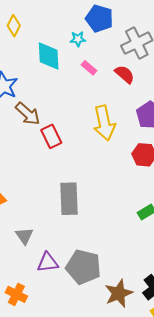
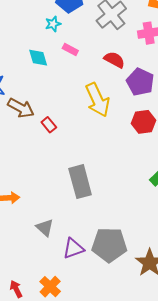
cyan diamond: (49, 56) -> (38, 58), moved, size x0.7
red semicircle: (125, 74) -> (114, 60), moved
red rectangle: (51, 136) -> (49, 125), size x0.7
orange cross: (16, 294) -> (50, 287), turned 30

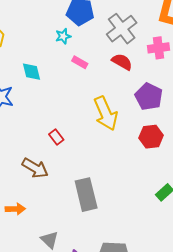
cyan diamond: (38, 58) -> (32, 72), moved
red semicircle: (114, 60) -> (122, 62), moved
brown arrow: (21, 108) -> (35, 168), moved

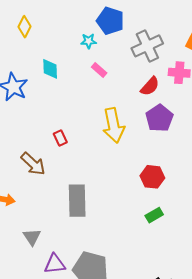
red semicircle: (122, 62) -> (150, 86), moved, turned 90
red hexagon: (151, 137) -> (152, 177), moved

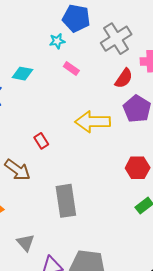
cyan diamond: (50, 69) -> (22, 74), turned -70
yellow arrow: (114, 125) -> (93, 122), turned 108

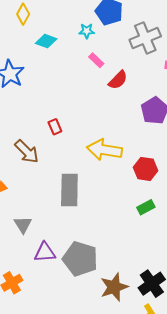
cyan diamond: (22, 74) -> (46, 41), moved
red semicircle: (124, 78) -> (118, 80), moved
yellow arrow: (93, 122) -> (104, 150), moved

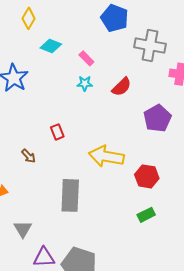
cyan star: (87, 31) -> (85, 83), moved
gray cross: (145, 38) -> (150, 46), turned 32
pink rectangle: (96, 60) -> (86, 58), moved
brown arrow: (27, 152) -> (29, 156), size x0.6

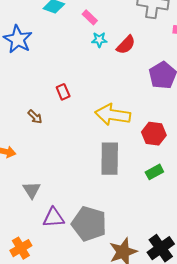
cyan star: (85, 83) -> (99, 40), moved
gray rectangle: (70, 195) -> (110, 159), moved

